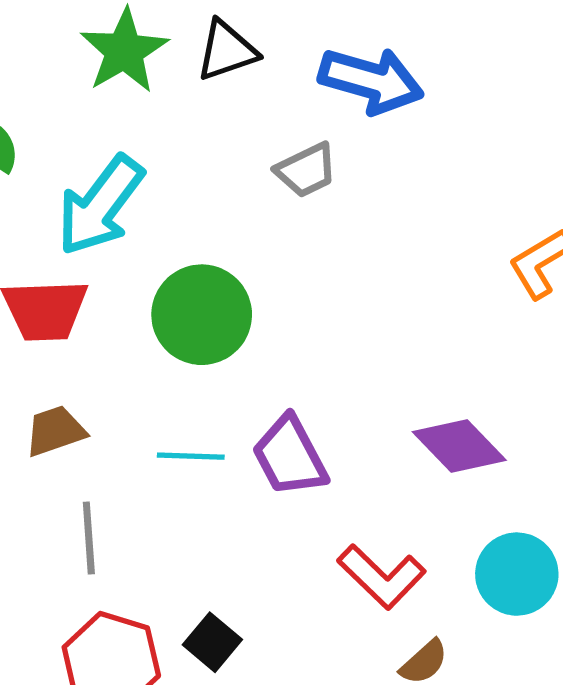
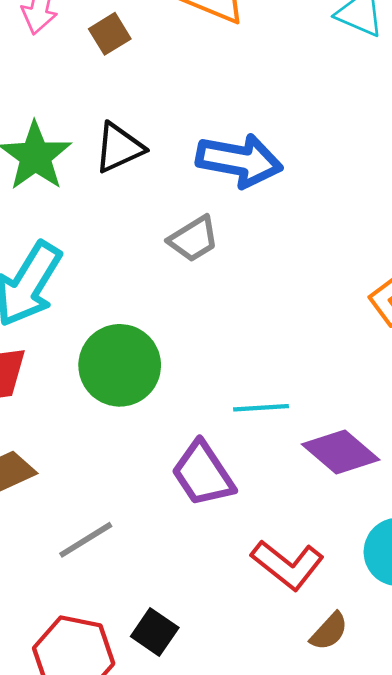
cyan line: (191, 456) -> (261, 408), moved
gray line: (89, 538) -> (86, 540), moved, turned 68

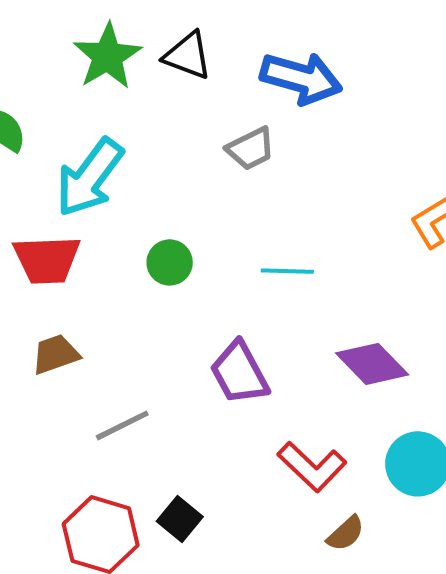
black triangle: (119, 148) -> (188, 56), turned 40
green circle: (120, 365) -> (170, 262), size x0.6
cyan line: (261, 408) -> (287, 271), moved

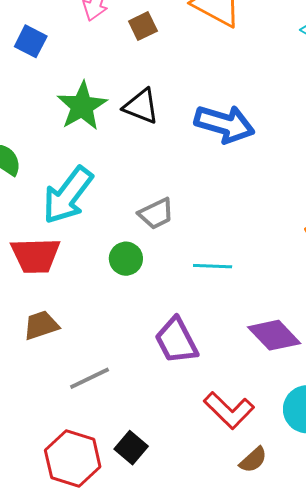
gray trapezoid: (251, 149) -> (156, 214), moved

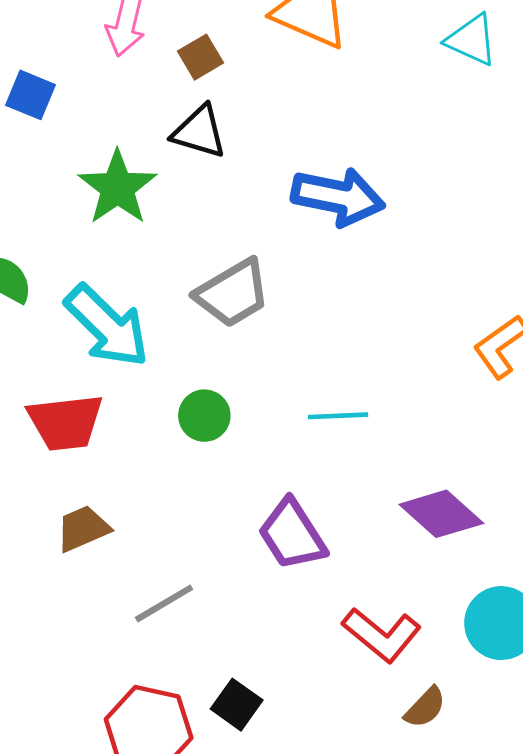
black triangle: (141, 106) -> (199, 132), moved
cyan arrow: (68, 195) -> (107, 326), turned -78
gray trapezoid: (156, 214) -> (233, 293), moved, size x1.4

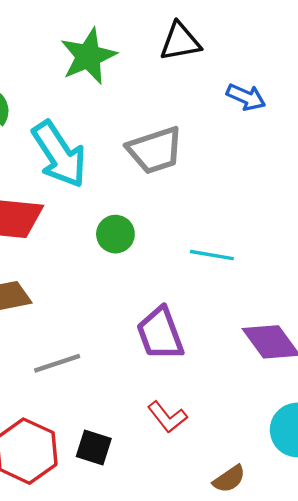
black triangle: (199, 132) -> (180, 42), moved, turned -39
blue arrow: (338, 197) -> (246, 97), size x0.6
red L-shape: (382, 635) -> (167, 417), moved, size x0.7
black square: (237, 705) -> (94, 447), turned -30

